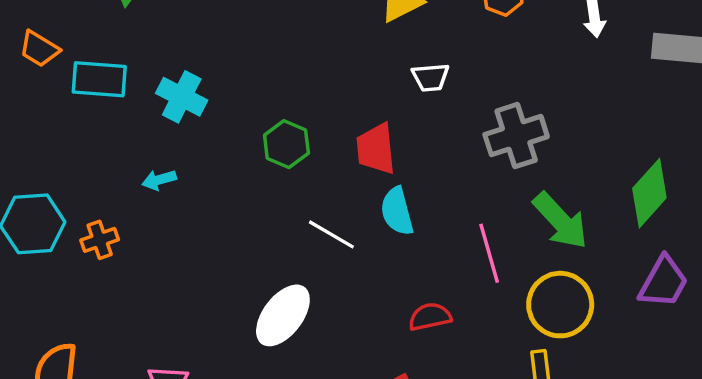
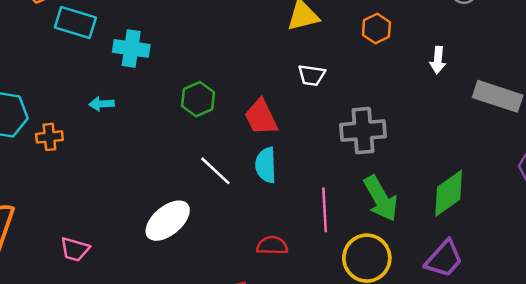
cyan cross: (182, 97) -> (131, 48), turned -32
red trapezoid: (376, 149) -> (261, 117), turned -33

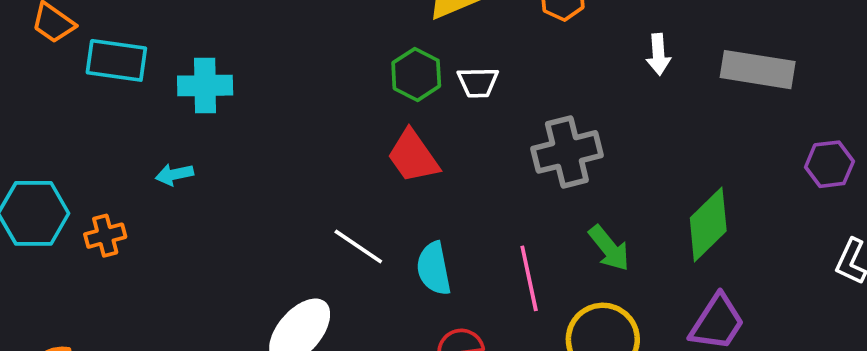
white arrow: (438, 60) -> (658, 54), moved
green hexagon: (198, 99) -> (416, 74), moved
cyan semicircle: (266, 165) -> (434, 269), moved
green arrow: (381, 198) -> (609, 248), size x0.7

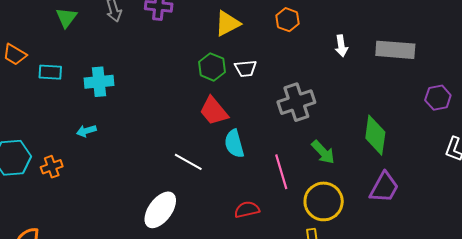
cyan rectangle: (116, 60) -> (50, 72), size x0.7
green diamond: (708, 224) -> (375, 135), turned -33
cyan semicircle: (434, 269) -> (234, 144), moved

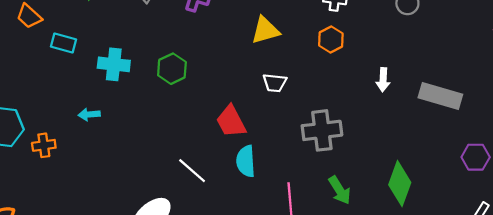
green hexagon: (212, 67) -> (172, 69), moved

